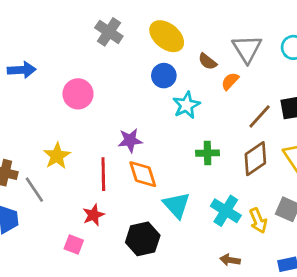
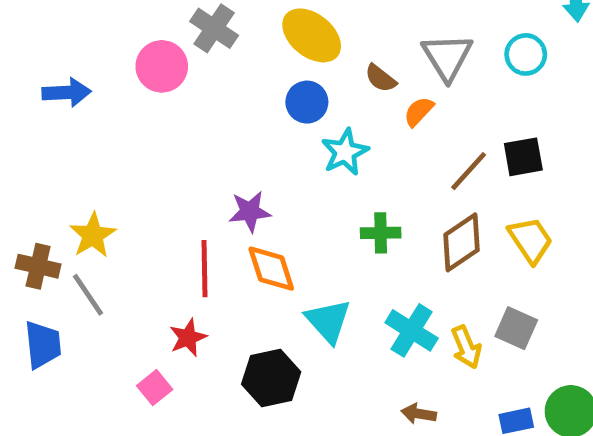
pink circle: (78, 94) -> (162, 66), moved
yellow star: (57, 156) -> (93, 235), moved
pink square: (74, 245) -> (155, 388), turned 30

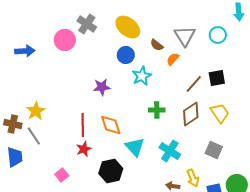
purple star: (250, 211) -> (102, 87), moved
red star: (188, 338) -> (84, 149), moved
yellow arrow: (466, 347) -> (193, 178), moved

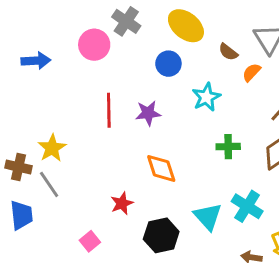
blue circle: (126, 55) -> (168, 64), moved
red line: (83, 125) -> (109, 110), moved
cyan triangle: (135, 147) -> (208, 216), moved

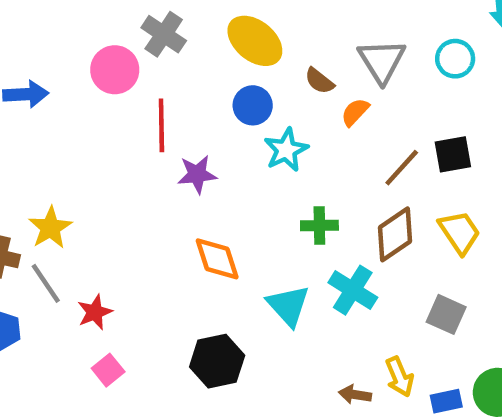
blue circle: (168, 64) -> (253, 105), moved
red line: (109, 110) -> (161, 125), moved
red star: (122, 203) -> (95, 312), moved
cyan cross: (247, 206) -> (353, 290), moved
cyan triangle: (208, 216) -> (288, 306), moved

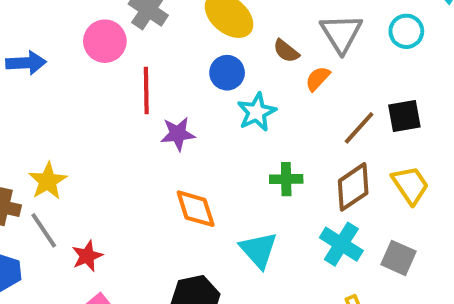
cyan cross: (353, 290) -> (341, 244), moved

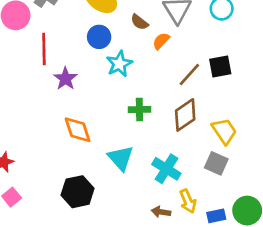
purple star: (178, 134) -> (65, 79), turned -30
yellow trapezoid: (410, 185) -> (224, 131), moved
cyan cross: (341, 244) -> (166, 169), moved

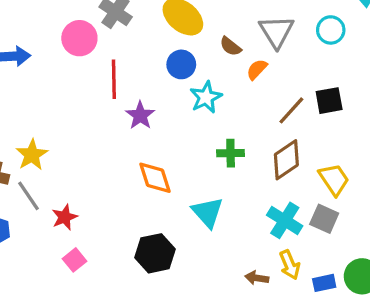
cyan cross: (166, 169) -> (285, 220), moved

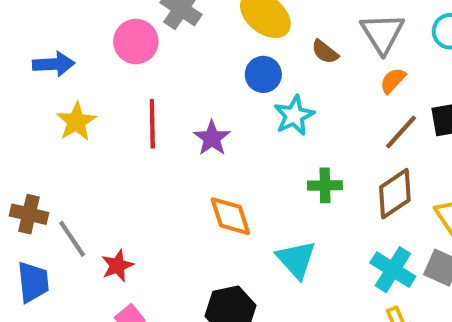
orange semicircle: (257, 69) -> (393, 81), moved
red line: (114, 79) -> (152, 124), moved
yellow star: (32, 155) -> (76, 122), moved

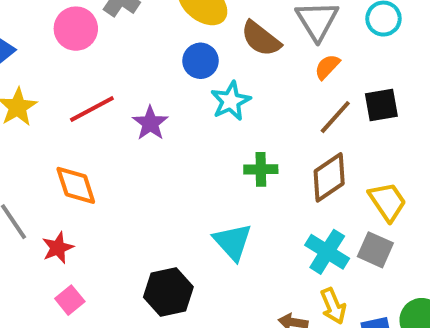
brown semicircle: (325, 52) -> (261, 39), size x1.5
red line: (152, 124) -> (92, 109), turned 63
orange diamond: (230, 216) -> (76, 185), moved

